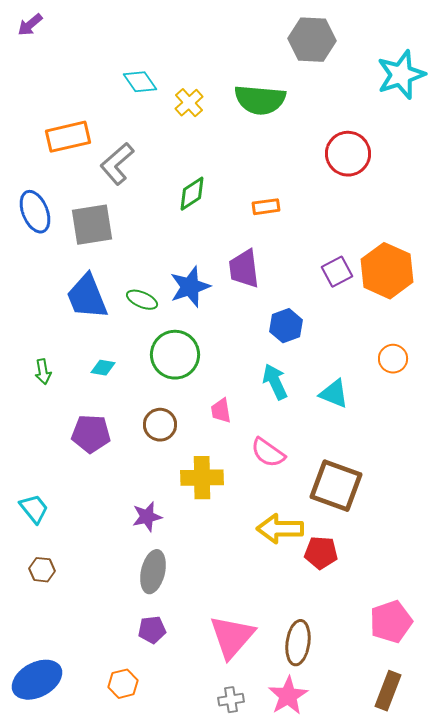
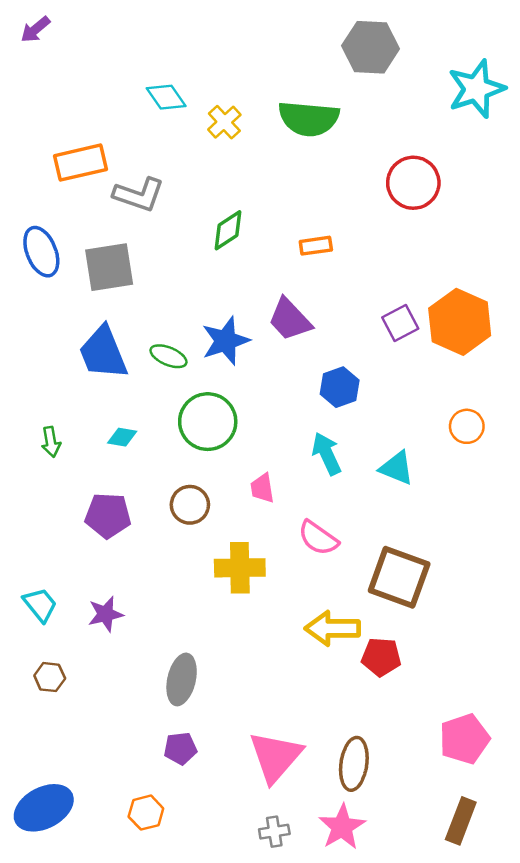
gray L-shape: (117, 164) -> (139, 195), turned -120
purple trapezoid: (244, 269) -> (290, 319), turned -36
purple star: (147, 517) -> (106, 614), moved

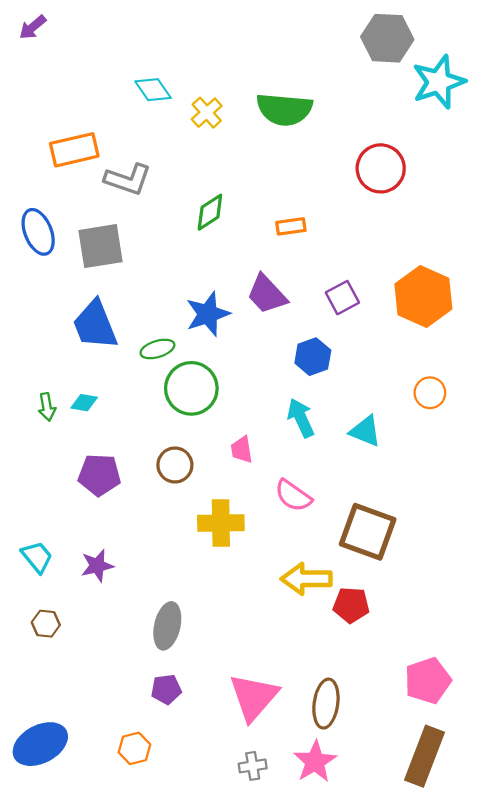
gray hexagon: (371, 47) -> (387, 38), moved
purple square: (400, 323) -> (342, 298), moved
green ellipse: (168, 356) -> (157, 349), moved, turned -40
cyan diamond: (122, 437) -> (84, 403), moved
brown rectangle: (461, 821) -> (424, 756), size x1.4

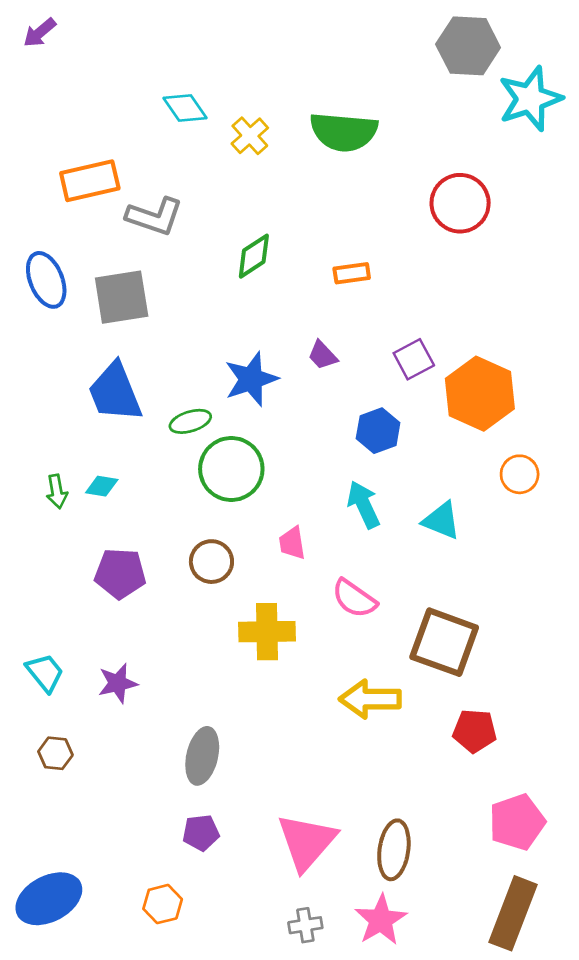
purple trapezoid: (267, 294) -> (323, 355), size x0.6
orange hexagon: (423, 296) -> (480, 394), moved
red pentagon: (351, 605) -> (475, 731), moved

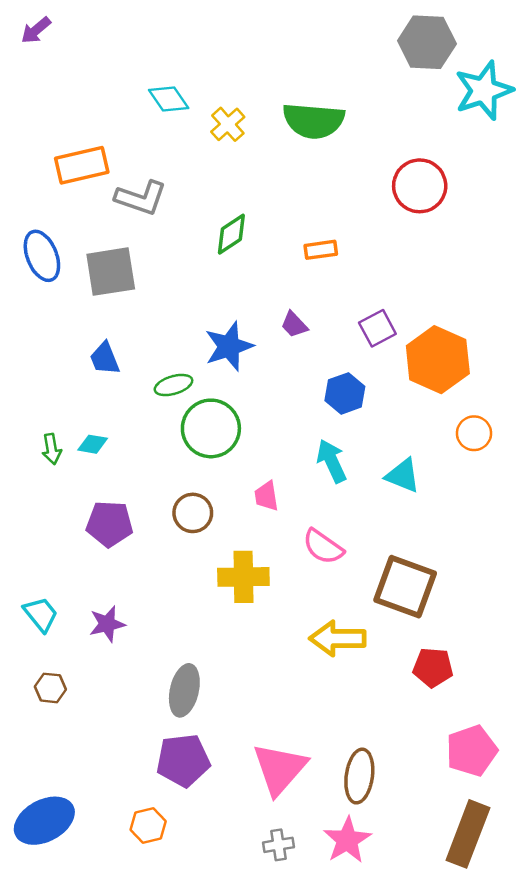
blue trapezoid: (115, 392) -> (105, 358), size x0.6
purple pentagon: (201, 833) -> (183, 760), size x1.6

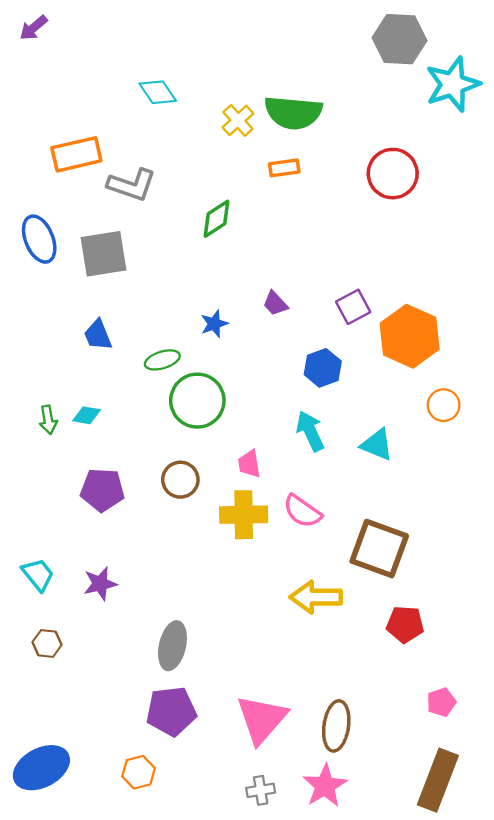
yellow cross: (228, 124) -> (238, 120), moved
orange rectangle: (321, 250) -> (284, 168), moved
blue star: (229, 346) -> (214, 324), size x0.6
yellow cross: (243, 577) -> (244, 515), moved
pink pentagon: (472, 751) -> (441, 702), size x0.6

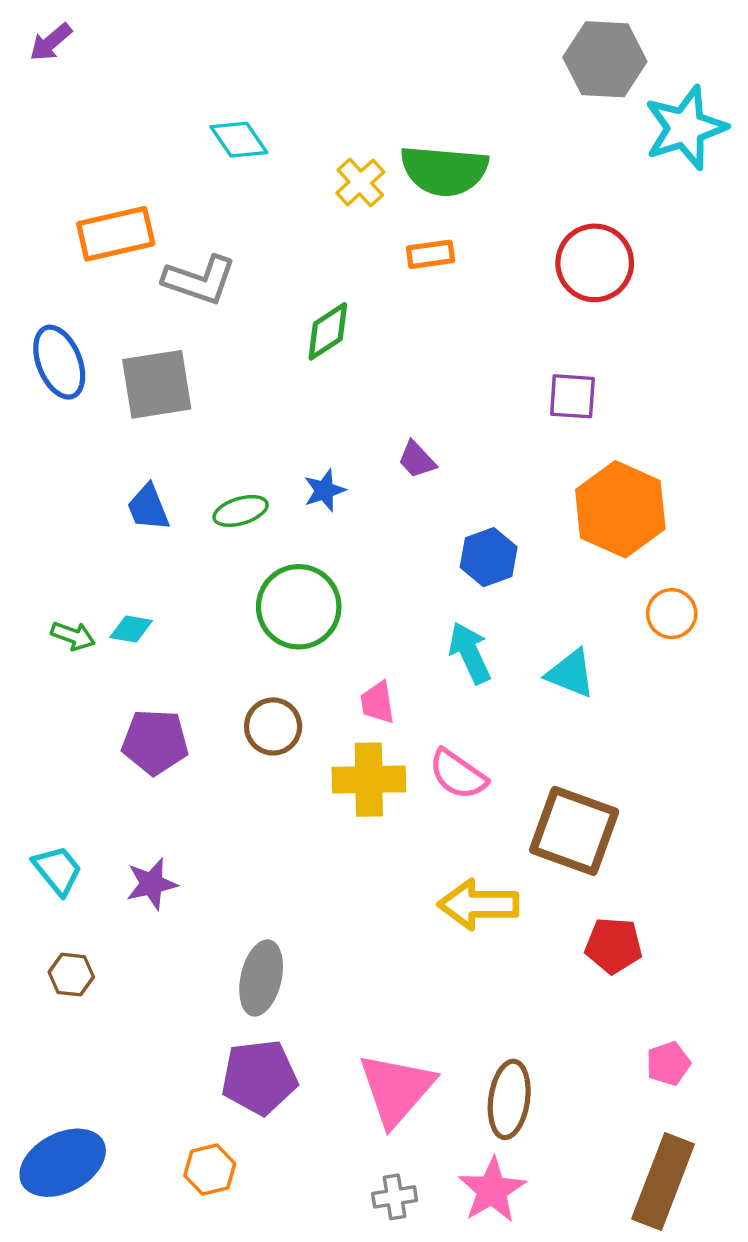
purple square: (353, 307) -> (572, 396), moved, turned 32
green ellipse: (162, 360) -> (241, 511), moved
green arrow: (48, 420) -> (73, 636), turned -60

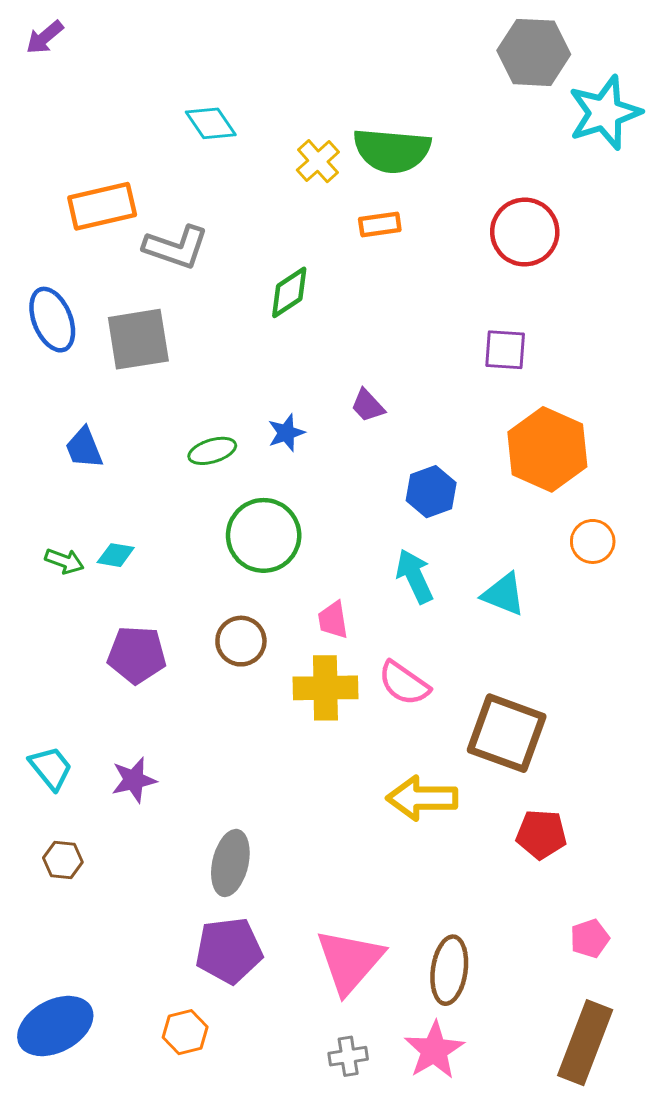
blue trapezoid: (148, 508) -> (84, 448), moved

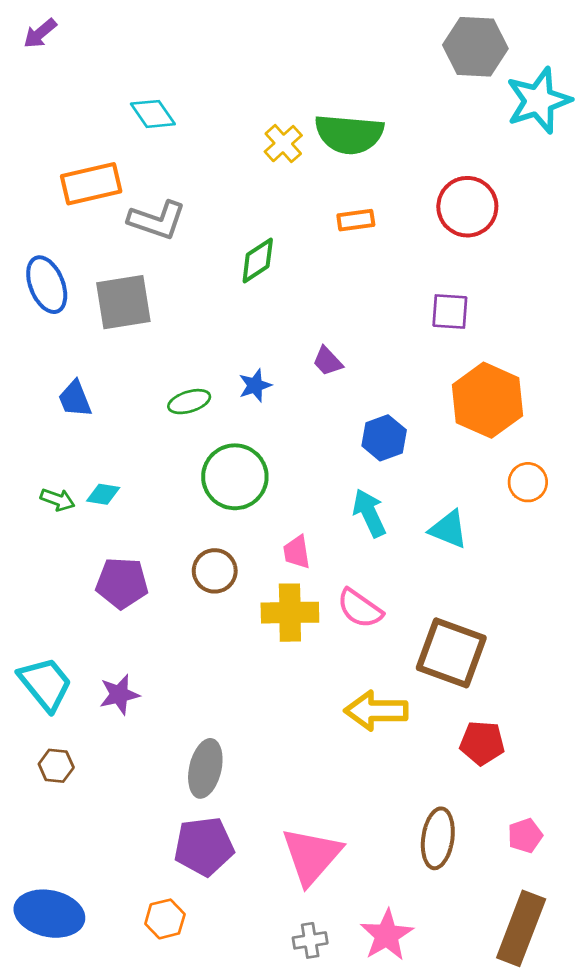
cyan diamond: (211, 123) -> (153, 114), moved
orange rectangle: (380, 224) -> (356, 220), moved
cyan trapezoid: (51, 768) -> (45, 684), size x1.4
brown ellipse: (449, 970) -> (438, 838), moved
blue ellipse: (55, 1026) -> (49, 914), turned 40

